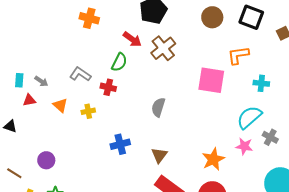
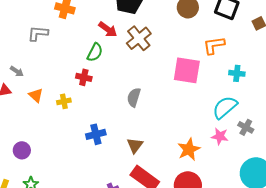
gray L-shape: (80, 74) -> (38, 33), moved, turned -30

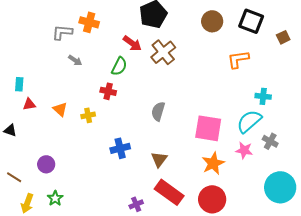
gray L-shape: (38, 33) -> (62, 32), moved
pink square: (187, 70) -> (208, 128), moved
gray arrow: (17, 71) -> (75, 60), moved
cyan cross: (237, 73) -> (263, 96), moved

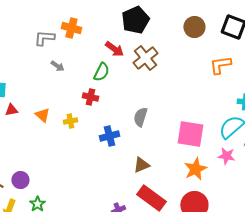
blue cross: (120, 148) -> (109, 136), moved
brown triangle: (159, 159) -> (141, 165), turned 30
purple circle: (46, 164) -> (20, 180), moved

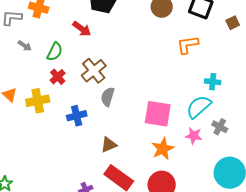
brown cross: (145, 58) -> (94, 71), moved
green semicircle: (101, 72) -> (55, 52), moved
red cross: (90, 97) -> (58, 77), turned 35
yellow cross: (70, 121) -> (38, 101), size x1.6

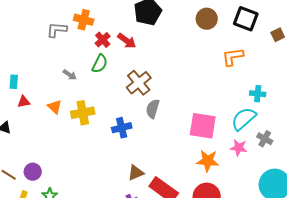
gray arrow: (25, 46) -> (70, 75), moved
red cross: (58, 77) -> (103, 40), moved
brown triangle: (109, 145) -> (136, 173), moved
orange star: (163, 149) -> (208, 161), turned 30

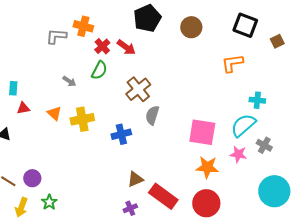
brown circle: (207, 19) -> (191, 27), moved

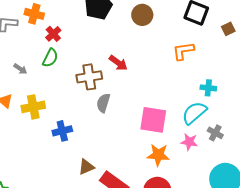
red arrow: (126, 47) -> (118, 63), moved
brown cross: (138, 89) -> (89, 77), turned 30
blue cross: (121, 134) -> (62, 131), moved

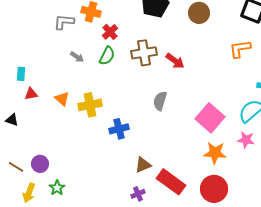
gray arrow: (20, 69) -> (77, 57), moved
brown cross: (89, 77) -> (144, 53), moved
pink square: (153, 120) -> (210, 118), turned 32

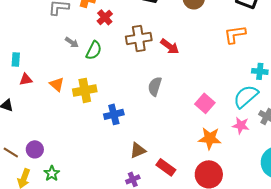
green semicircle: (107, 56) -> (94, 50), moved
pink square: (210, 118) -> (205, 103), size x0.7
red rectangle: (171, 182) -> (166, 167), size x0.7

